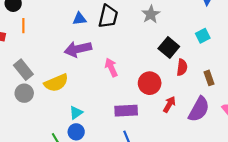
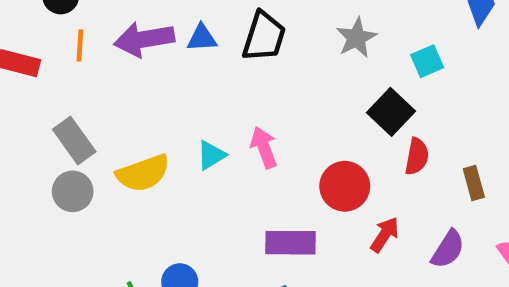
cyan square: (203, 36) -> (427, 61), moved
purple arrow: (78, 49) -> (144, 39), moved
purple semicircle: (199, 109) -> (448, 249), size x0.7
cyan triangle: (76, 113) -> (211, 155), moved

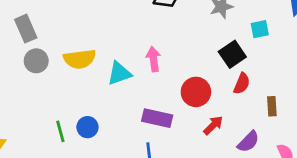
gray rectangle: (74, 140) -> (26, 29), moved
cyan triangle: (211, 155) -> (119, 73), moved, size x1.4

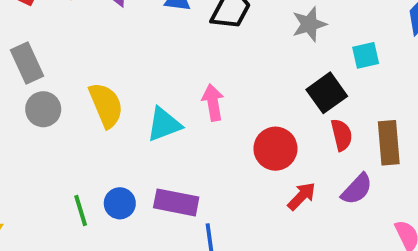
yellow semicircle: (80, 59) -> (106, 105), turned -104
red semicircle: (242, 84) -> (342, 135), turned -35
brown rectangle: (272, 106) -> (389, 143), moved, size x1.5
purple rectangle: (157, 118) -> (176, 202), moved
purple semicircle: (248, 142) -> (357, 189), moved

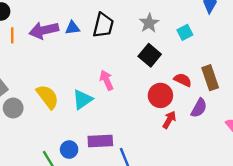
black square: (327, 93) -> (150, 55), moved
red semicircle: (342, 135) -> (183, 80), turned -36
red circle: (275, 149) -> (160, 95), moved

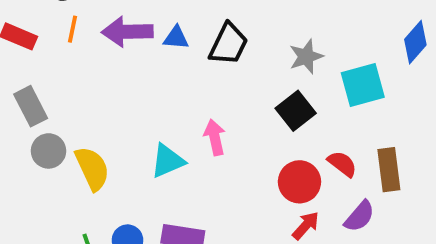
cyan square: (185, 32) -> (363, 85), size x1.6
yellow semicircle: (48, 97) -> (92, 168), moved

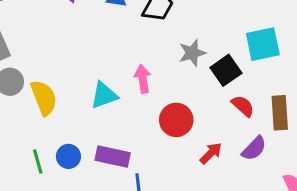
gray star: (306, 57) -> (192, 53), moved
black square: (296, 111) -> (226, 70), moved
red circle: (299, 182) -> (176, 120), moved

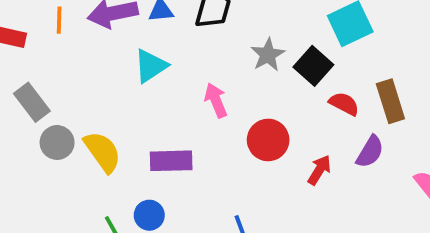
cyan triangle: (104, 95) -> (151, 66), moved
purple rectangle: (113, 156) -> (171, 161), moved

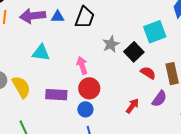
cyan triangle: (151, 66) -> (41, 53), moved, turned 36
red circle: (268, 140) -> (89, 88), moved
blue circle: (149, 215) -> (85, 109), moved

